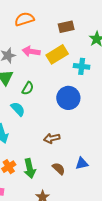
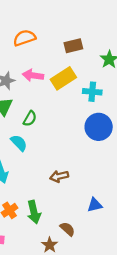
blue circle: (68, 98) -> (99, 127), moved
brown semicircle: (59, 169) -> (67, 229), moved

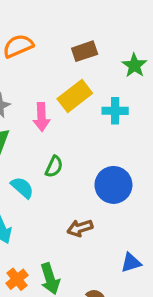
pink arrow: (33, 75) -> (41, 117), moved, turned -96
green semicircle: (30, 119) -> (54, 167), moved
blue circle: (99, 127) -> (113, 185), moved

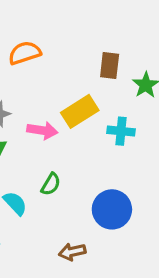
brown rectangle: (85, 51) -> (110, 65), moved, turned -70
pink arrow: (41, 117) -> (42, 130), turned -84

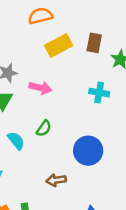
orange semicircle: (25, 53) -> (40, 16), moved
yellow rectangle: (80, 111) -> (59, 45), moved

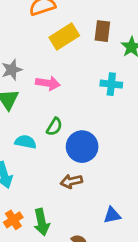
cyan semicircle: (16, 141) -> (25, 142), turned -36
blue circle: (88, 151) -> (82, 147), moved

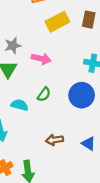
blue circle: (82, 147) -> (82, 95), moved
blue triangle: (112, 215) -> (88, 144), moved, turned 40

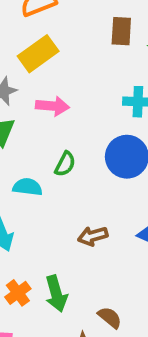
yellow rectangle: (57, 22) -> (38, 54), moved

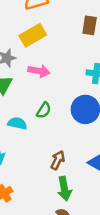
brown arrow: (93, 236) -> (58, 160), turned 126
green arrow: (56, 294) -> (64, 189), moved

